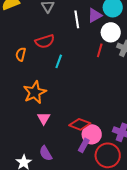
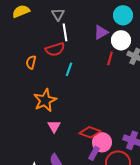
purple triangle: (95, 15) -> (101, 32), moved
white line: (77, 19) -> (65, 32), moved

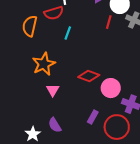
orange semicircle: (31, 62) -> (30, 26), size x1.5
red diamond: (90, 132) -> (89, 76), moved
pink circle: (102, 142) -> (111, 88), moved

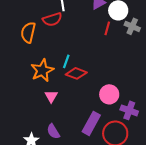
cyan line: (68, 33) -> (66, 61), moved
red diamond: (89, 76) -> (76, 73), moved
purple rectangle: (93, 117) -> (91, 123), size x1.6

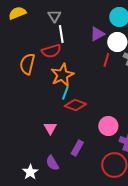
orange star: (42, 70) -> (62, 75), moved
purple rectangle: (91, 123) -> (77, 148), moved, size x0.7

